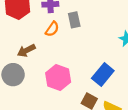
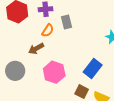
brown arrow: (26, 51) -> (36, 49), moved

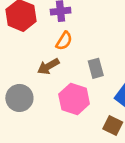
gray rectangle: (66, 22) -> (96, 68), moved

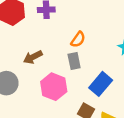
orange semicircle: (64, 41) -> (78, 40), moved

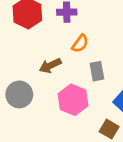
orange semicircle: (78, 40) -> (80, 44), moved

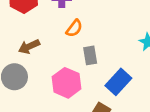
brown arrow: (50, 66) -> (29, 47), moved

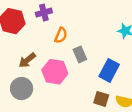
pink hexagon: (67, 83) -> (55, 72), moved

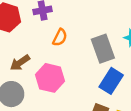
gray rectangle: (80, 54) -> (103, 49), moved, size x1.5

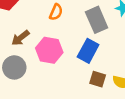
blue rectangle: (111, 81) -> (88, 51), moved

